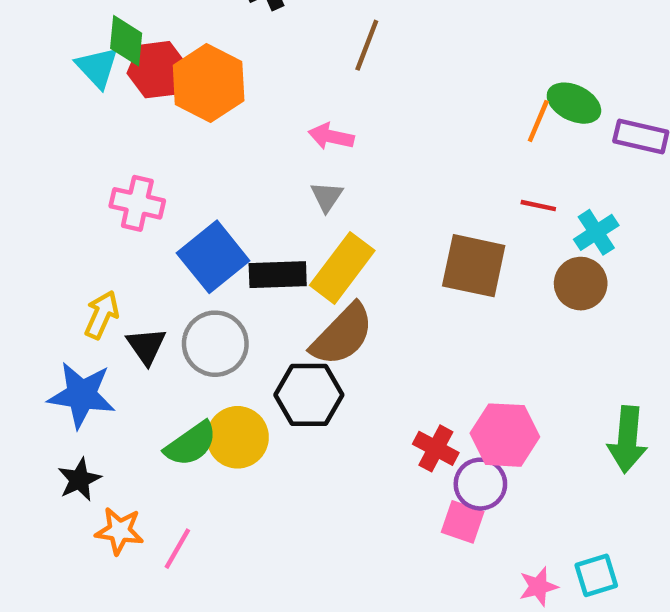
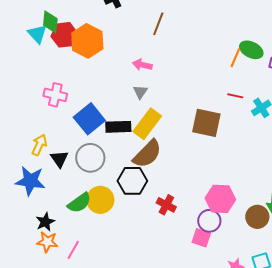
brown circle: (581, 284) -> (257, 217), moved
red cross: (436, 448) -> (166, 205), moved
black star: (79, 480) -> (45, 222), moved

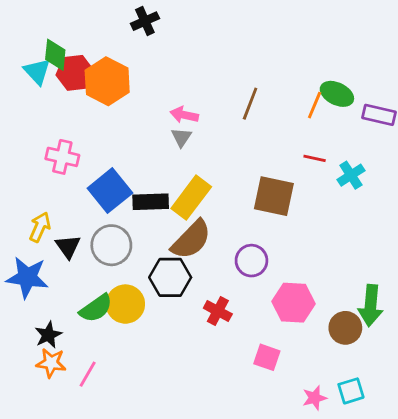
brown line: (158, 24) -> (250, 104), moved
gray triangle: (140, 92) -> (181, 137), moved
purple circle: (209, 221) -> (251, 261), moved

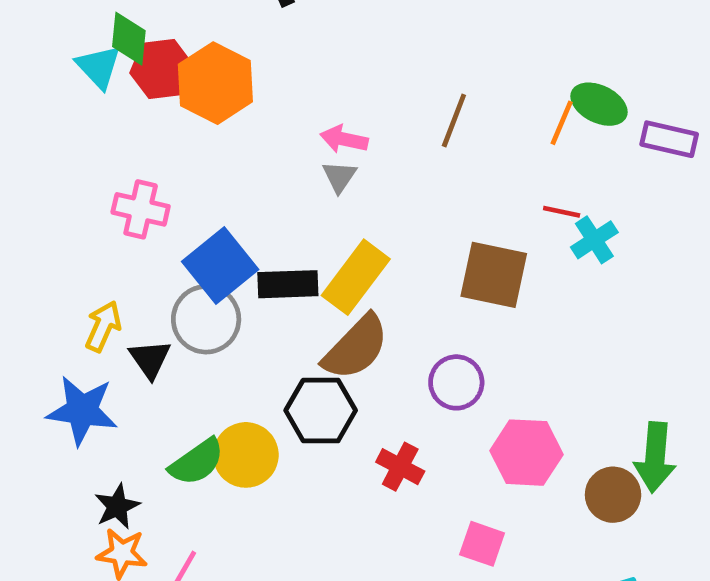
cyan cross: (351, 175) -> (594, 240), moved
gray circle: (111, 245) -> (206, 319), moved

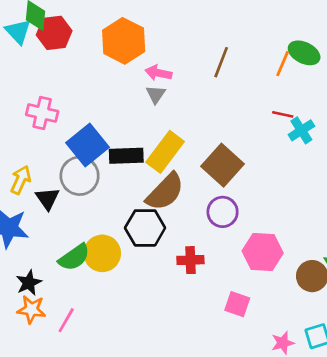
orange hexagon: (215, 83) -> (124, 41), moved
brown square: (494, 275) -> (223, 165), moved, turned 30
red cross: (400, 467) -> (190, 260), turned -30

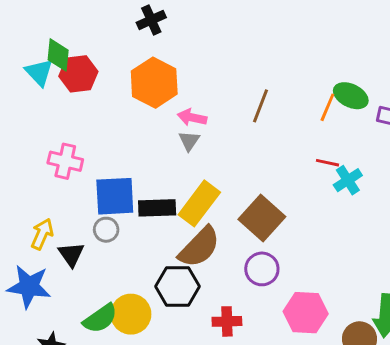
blue square: (88, 145) -> (115, 196), turned 36
gray circle: (80, 176) -> (106, 230), size x0.6

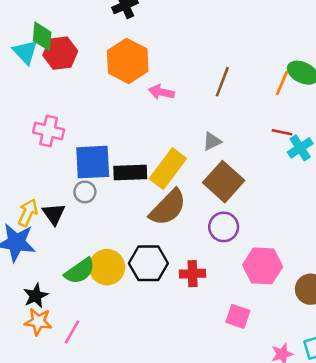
gray triangle: (189, 141) -> (212, 141), moved, turned 30
yellow arrow: (42, 234) -> (28, 213), moved
black hexagon: (177, 286) -> (148, 263), moved

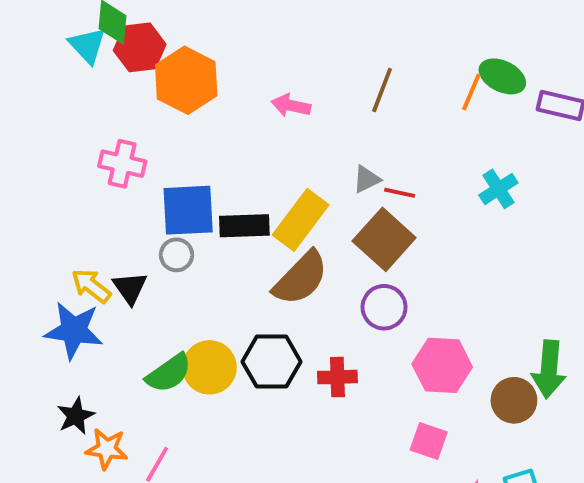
orange hexagon: (128, 61) -> (186, 80), moved
red line: (282, 132) -> (400, 193), moved
yellow arrow: (28, 213) -> (91, 286), turned -76
black star: (36, 296) -> (76, 416), moved
pink square: (238, 316) -> (429, 441), moved

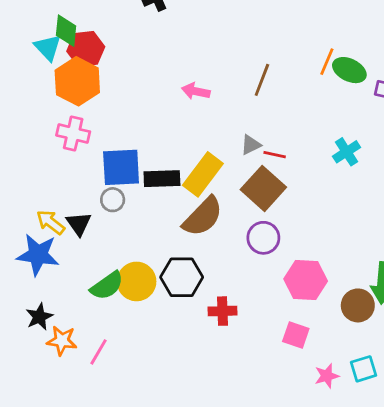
orange hexagon: (186, 80) -> (77, 81), moved
orange line: (471, 92) -> (327, 62), moved
red cross: (337, 377) -> (223, 311), moved

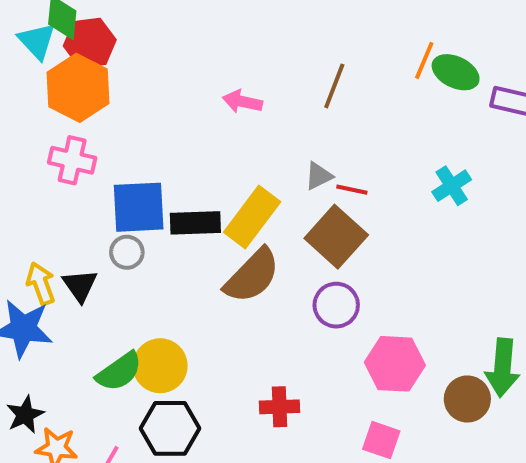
yellow arrow: (51, 222) -> (41, 284), turned 32
black hexagon: (182, 277) -> (170, 428), moved

